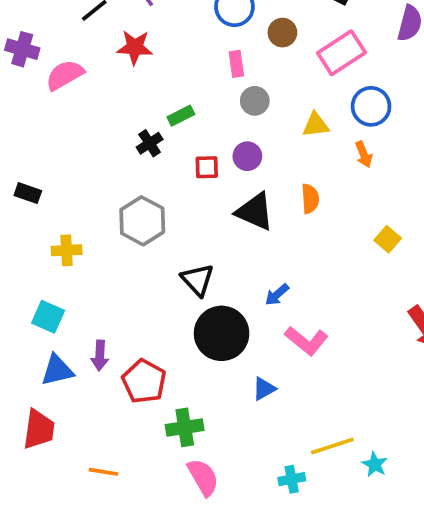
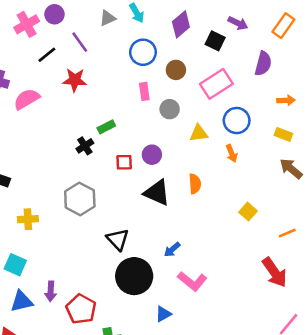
gray circle: (255, 101) -> (170, 109), moved

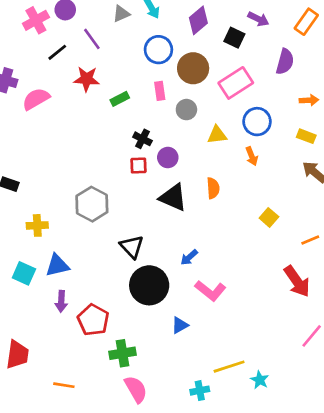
brown circle: (176, 70) -> (193, 68), size x1.5
green rectangle: (106, 127) -> (120, 99), moved
black cross: (85, 146) -> (142, 139), moved, turned -30
blue triangle: (22, 301) -> (57, 265), moved

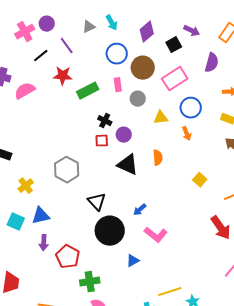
black square: (234, 38) -> (174, 45), turned 35
green rectangle: (120, 99) -> (88, 91), size x1.5
yellow cross: (37, 225) -> (26, 186), turned -35

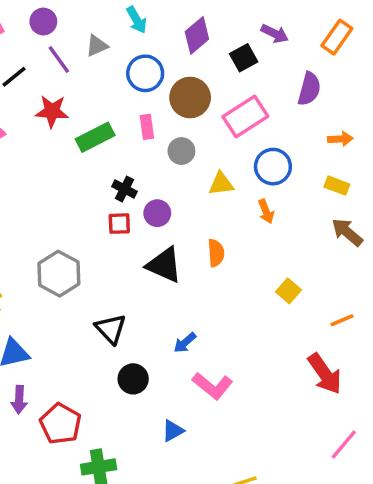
purple circle: (47, 24) -> (43, 22), moved
gray triangle: (89, 27) -> (97, 46), moved
black circle: (110, 231) -> (133, 379), size x0.6

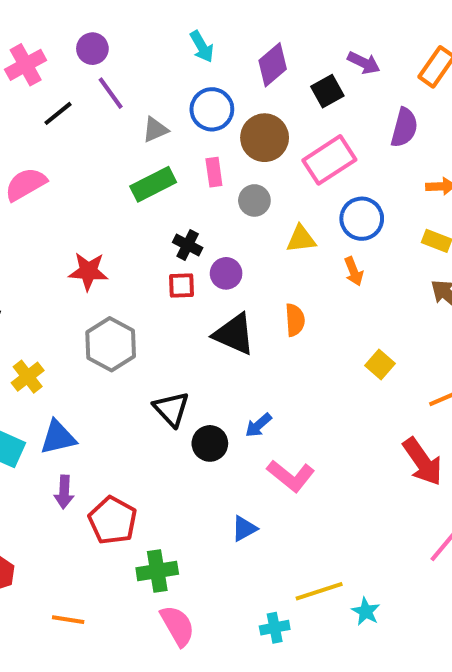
gray triangle: (97, 46) -> (155, 130), moved
red star: (52, 111) -> (88, 271), moved
black circle: (133, 379) -> (210, 443), moved

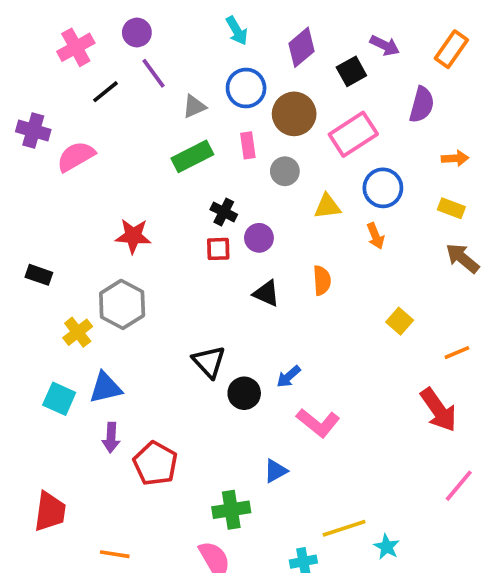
black triangle: (234, 334) -> (266, 293), size x0.7
gray hexagon: (111, 344) -> (122, 304), moved
green cross: (157, 571) -> (231, 510), moved

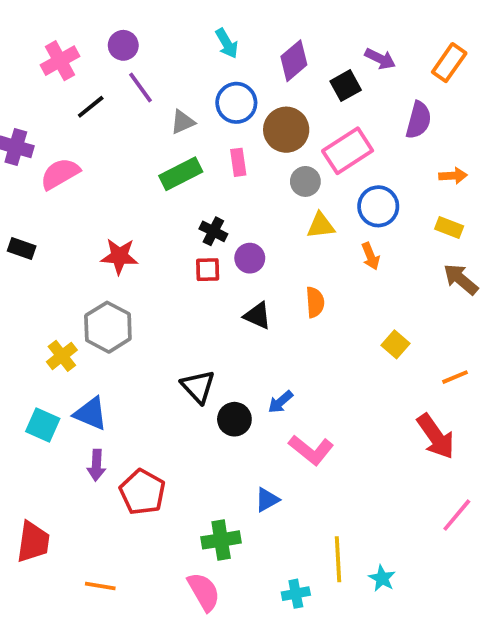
gray circle: (285, 171) -> (305, 181), moved
black rectangle: (39, 275) -> (22, 249), moved
blue triangle: (105, 388) -> (91, 413), turned 36
yellow line: (344, 528) -> (338, 559), turned -75

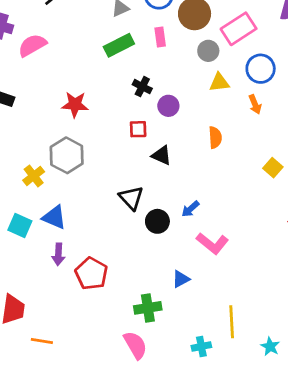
red square: (208, 270) -> (138, 129), moved
black triangle: (257, 316) -> (162, 155), moved
cyan star: (382, 578) -> (270, 346), moved
orange line: (100, 586) -> (42, 341), moved

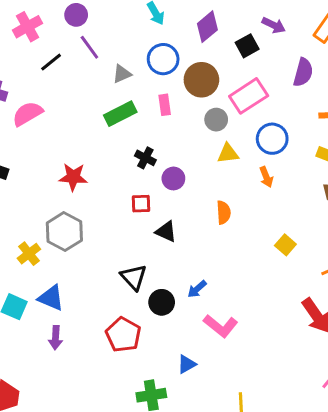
red pentagon: (91, 274) -> (123, 335), moved

